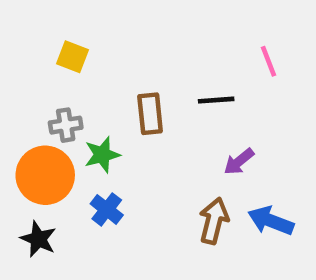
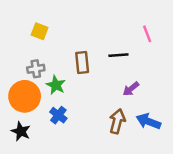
green star: (102, 155) -> (56, 85), turned -30

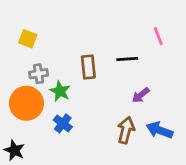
yellow square: (40, 31) -> (28, 39), moved
black star: (21, 131) -> (14, 150), moved

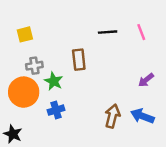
yellow square: (28, 39) -> (25, 34), turned -35
black line: (127, 59) -> (108, 32), moved
purple arrow: (141, 95) -> (146, 80), moved
blue cross: (63, 123) -> (56, 110), turned 35

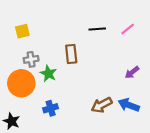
pink line: (141, 32) -> (128, 29), turned 72
blue cross: (56, 110) -> (51, 108), moved
brown arrow: (112, 116) -> (102, 105), turned -132

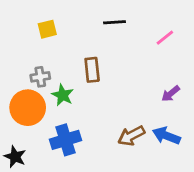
black line: (97, 29) -> (115, 22), moved
yellow square: (22, 31) -> (47, 29), moved
blue cross: (51, 108) -> (65, 140), size x1.5

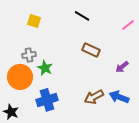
black line: (115, 22) -> (82, 16), turned 35
yellow square: (47, 29) -> (34, 21), turned 32
pink line: (165, 38) -> (128, 25), moved
brown rectangle: (92, 70) -> (91, 50), moved, turned -60

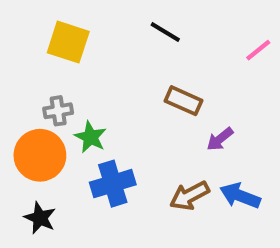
yellow square: (34, 21) -> (68, 42), size x1.5
purple arrow: (122, 67) -> (220, 139), moved
blue cross: (47, 100) -> (113, 184), moved
black star: (11, 112) -> (40, 218), moved

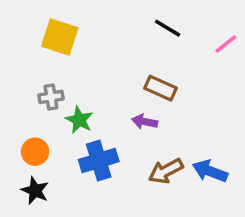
black line: (165, 32) -> (168, 28), moved
purple arrow: (220, 139) -> (145, 122), moved, turned 50
orange circle: (40, 155) -> (35, 152), moved, size x0.6

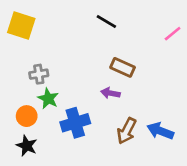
black line: (168, 28) -> (106, 21), moved
yellow square: (60, 37) -> (21, 26), moved
green star: (79, 120) -> (48, 98), moved
brown arrow: (166, 171) -> (127, 131), turned -35

